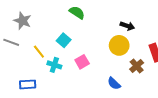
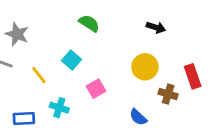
black arrow: (127, 26) -> (156, 27), moved
cyan cross: (54, 65) -> (59, 108), moved
brown cross: (137, 66) -> (168, 94), turned -32

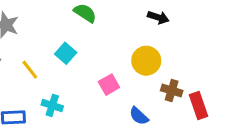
red rectangle: (193, 76) -> (199, 105), moved
pink square: (96, 89) -> (109, 85), moved

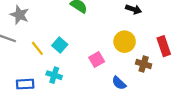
cyan square: (66, 53) -> (60, 45), moved
red rectangle: (199, 105) -> (164, 46), moved

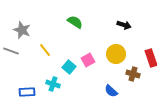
cyan square: (60, 45) -> (69, 67), moved
yellow line: (37, 48) -> (45, 50), moved
pink square: (97, 60) -> (88, 60), moved

